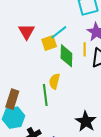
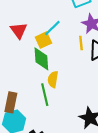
green diamond: (66, 56) -> (41, 59), moved

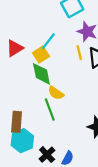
red triangle: (19, 30) -> (15, 48), turned 42
yellow semicircle: (53, 79) -> (56, 93), turned -56

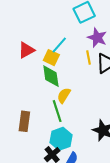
yellow square: (41, 55) -> (51, 58), turned -35
yellow semicircle: (56, 93) -> (64, 95), turned 84
cyan hexagon: (22, 141) -> (61, 139), moved

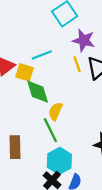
cyan line: (59, 45) -> (42, 55), turned 36
yellow square: (51, 58) -> (25, 72), moved

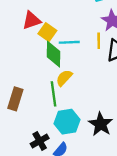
cyan line: (42, 55) -> (69, 42), moved
cyan hexagon: (59, 161) -> (67, 122), moved

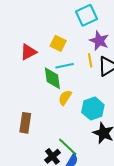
yellow square: (47, 32) -> (58, 43), moved
green line: (54, 94) -> (68, 147), moved, turned -30
cyan hexagon: (67, 122) -> (93, 109), moved

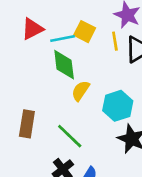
yellow square: (58, 43) -> (85, 32), moved
cyan line: (65, 66) -> (63, 38), moved
green line: (68, 147) -> (70, 136), moved

